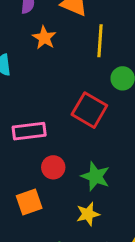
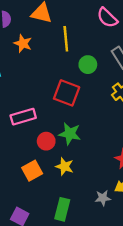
green star: (95, 176) -> (70, 134), moved
yellow star: (88, 214) -> (65, 166), moved, turned -30

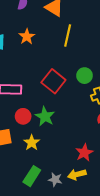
orange star: (23, 43) -> (27, 37), moved
green circle: (88, 65) -> (85, 76), moved
green rectangle: (62, 209) -> (32, 176), moved

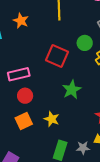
red circle: (23, 116) -> (25, 96), moved
green star: (45, 116) -> (72, 90), moved, turned 30

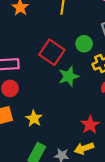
green star: (72, 90) -> (69, 76), moved

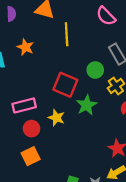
yellow star: (34, 118) -> (56, 118), moved

